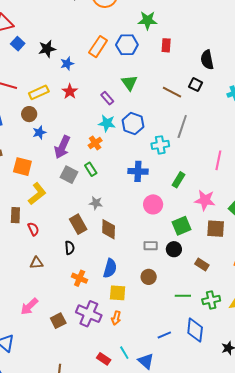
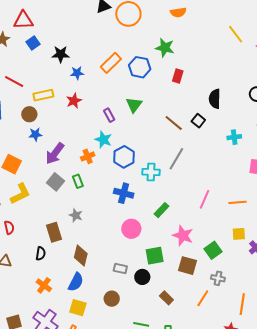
blue hexagon: (133, 124) -> (124, 157), moved
brown diamond: (109, 229) -> (81, 256), moved

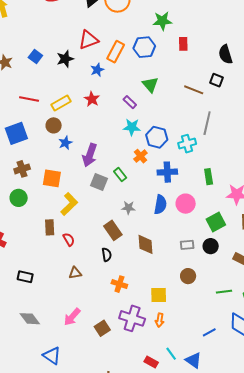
red triangle: (23, 20) -> (88, 40), moved
blue star: (77, 73) -> (97, 70), moved
orange cross: (88, 156) -> (140, 156), moved
green rectangle: (161, 210) -> (209, 177), turned -35
blue semicircle: (76, 282) -> (160, 205), moved

